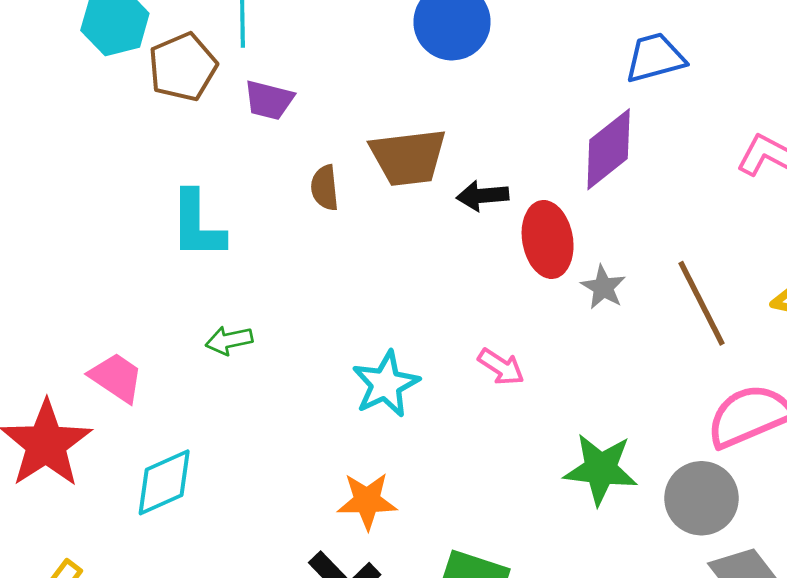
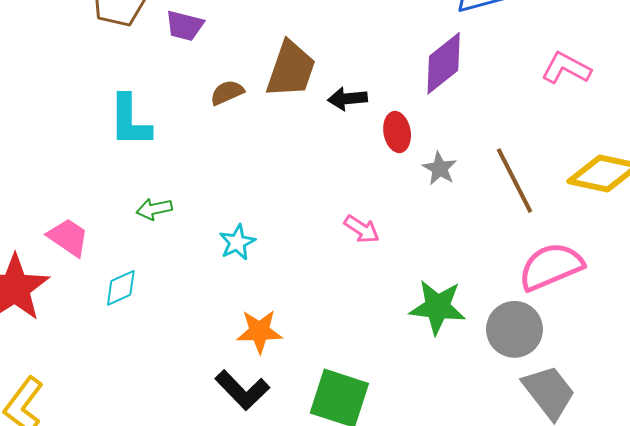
brown trapezoid: (408, 157) -> (291, 69), turned -64
brown semicircle: (325, 188) -> (227, 93), turned 72
red ellipse: (548, 239) -> (397, 132), size x0.7
cyan star: (386, 384) -> (237, 242), moved, size x0.7
cyan diamond: (164, 482) -> (121, 288), moved, size x0.7

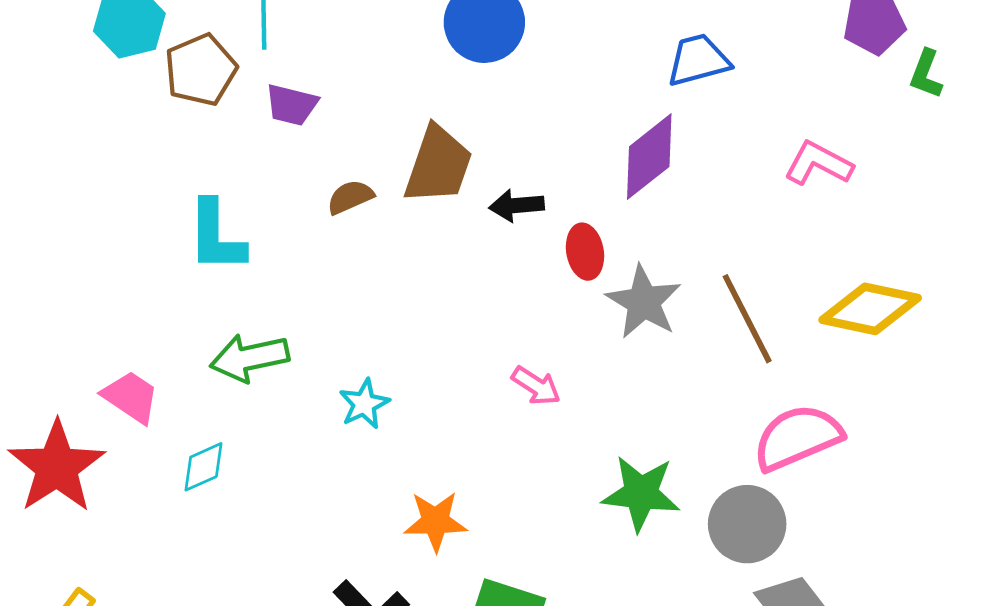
gray star: (440, 168) -> (644, 302), size x1.6
green arrow: (154, 209) -> (250, 358), size x1.6
orange star: (259, 331) -> (435, 521), moved

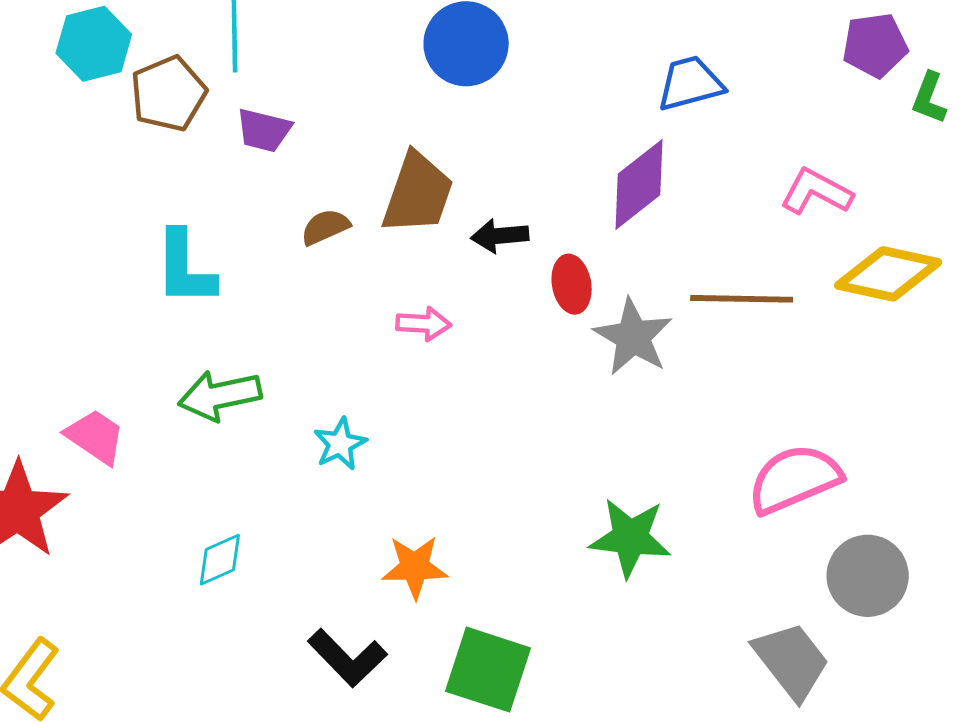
yellow diamond: (870, 309) -> (888, 274), moved
brown line: (747, 319) -> (742, 299), moved, turned -62
pink arrow: (536, 386) -> (424, 324), moved, turned -30
cyan diamond: (203, 467) -> (220, 560), moved
gray circle: (747, 524) -> (868, 576), moved

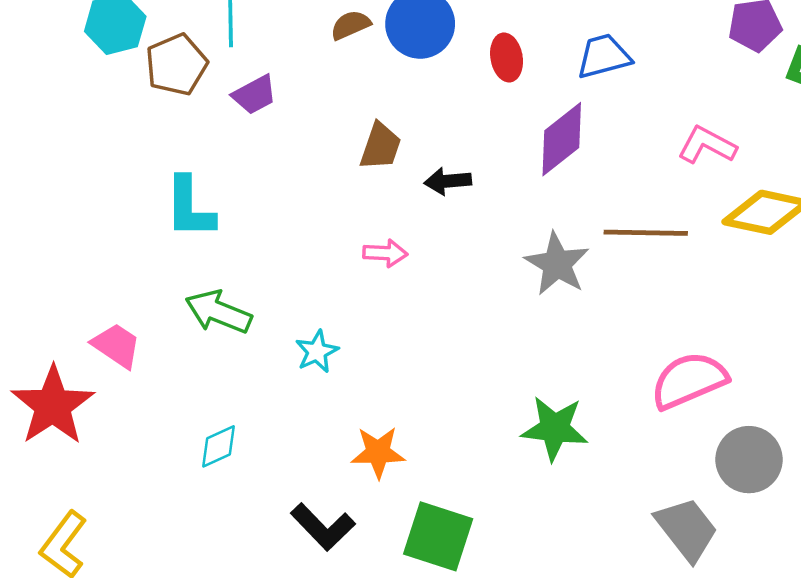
purple trapezoid: (264, 130) -> (254, 95), turned -42
brown trapezoid: (418, 193) -> (380, 146), size x0.7
brown semicircle: (325, 227) -> (350, 25), moved
red ellipse: (572, 284) -> (507, 57), moved
green arrow: (220, 396) -> (218, 312), turned 34

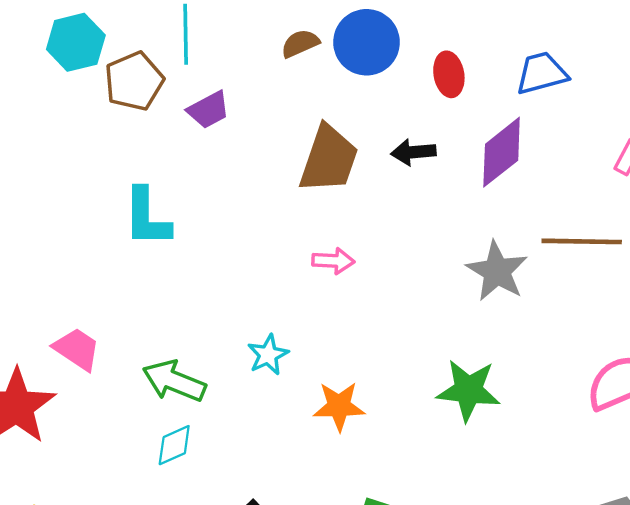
brown trapezoid: (380, 146) -> (329, 159), size x1.5
black arrow: (448, 181) -> (413, 152), moved
green arrow: (218, 312) -> (174, 381), moved
green star: (555, 428) -> (468, 390), moved
orange star: (378, 452) -> (339, 406), moved

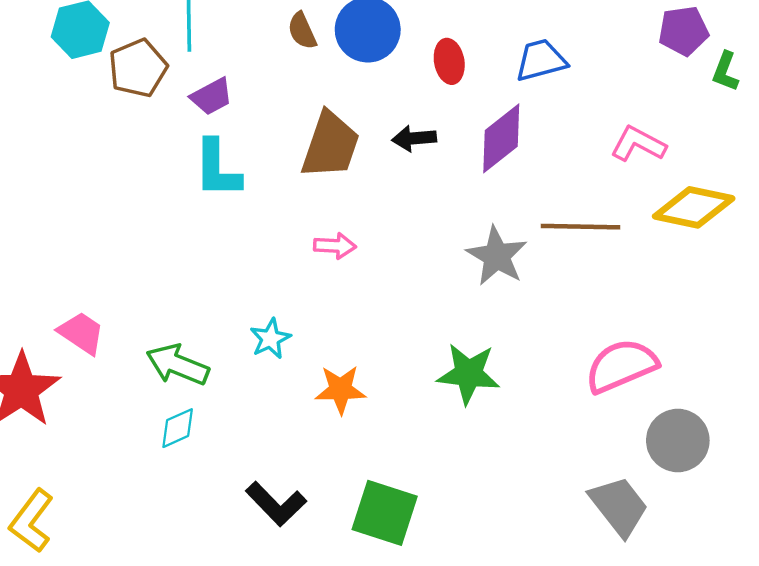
brown semicircle: (300, 43) -> (302, 31), turned -90
cyan L-shape: (147, 217) -> (217, 169), moved

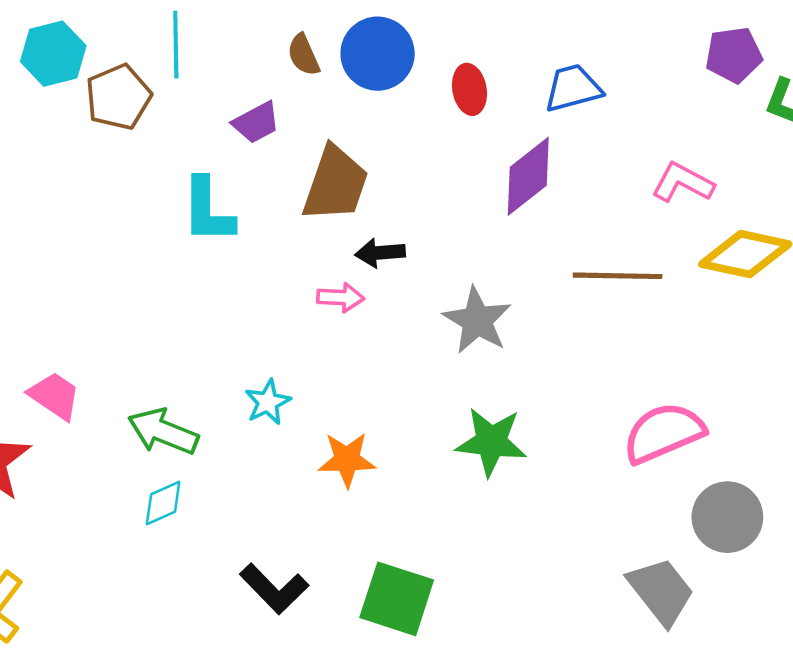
purple trapezoid: (212, 96) -> (256, 123), moved
black arrow: (414, 138) -> (380, 253), moved
gray star: (497, 256) -> (477, 320), moved

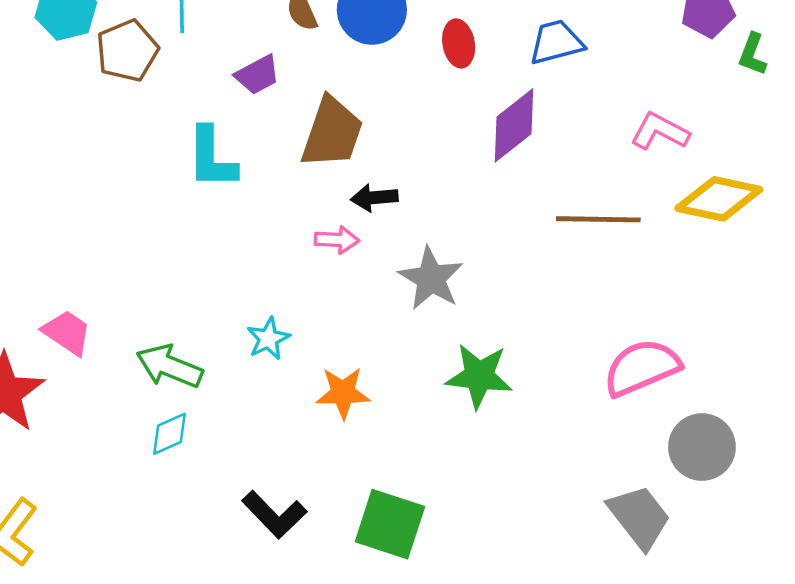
gray star: (477, 320) -> (431, 278), moved

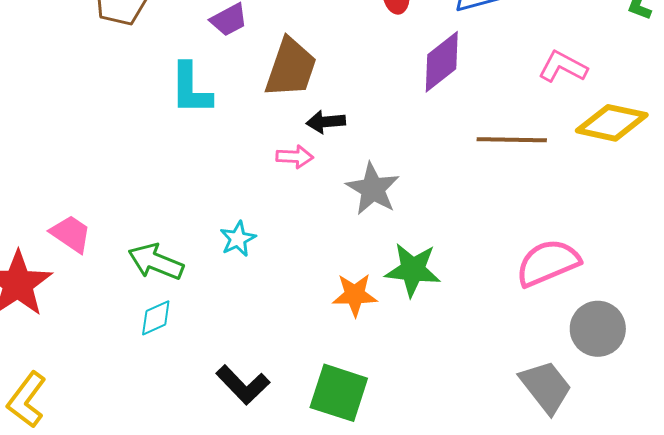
orange star: (343, 393) -> (355, 295), moved

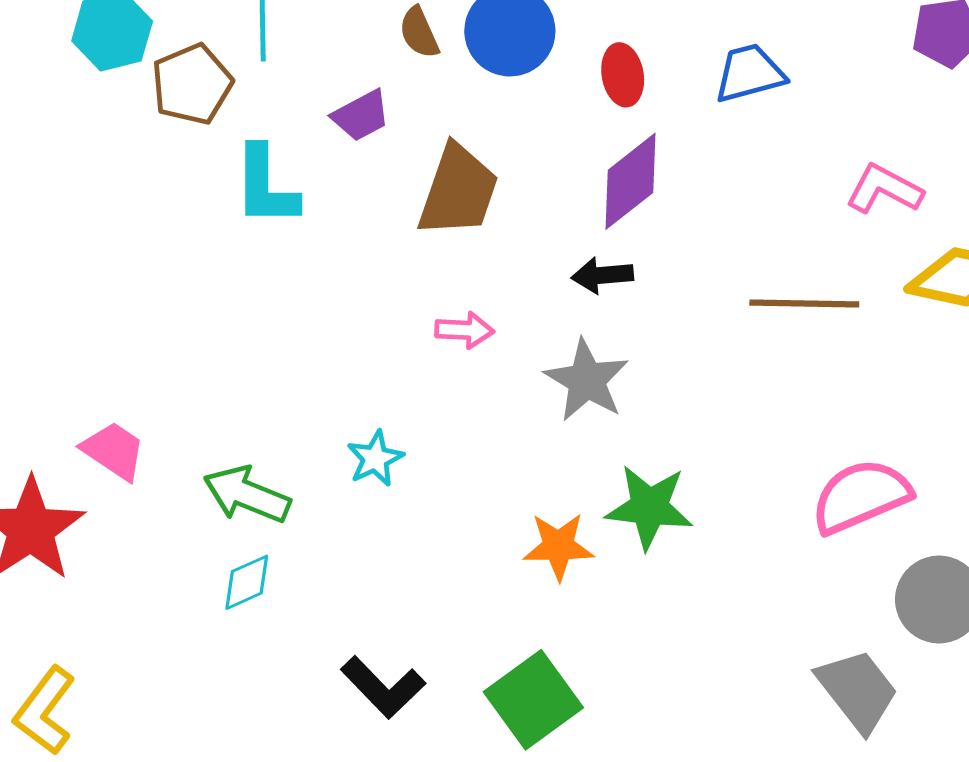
purple diamond: (442, 62) -> (630, 181), moved
cyan L-shape: (191, 89) -> (266, 186), moved
black arrow: (326, 122) -> (602, 275), moved
green square: (339, 393) -> (533, 700), turned 36

